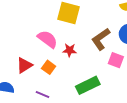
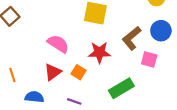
pink semicircle: (47, 39) -> (58, 44), moved
red star: (70, 50) -> (99, 52), size x1.5

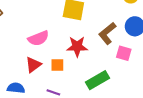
pink semicircle: (58, 44) -> (38, 38), turned 125
orange square: (78, 72) -> (57, 65), turned -32

